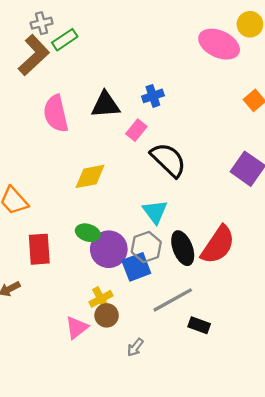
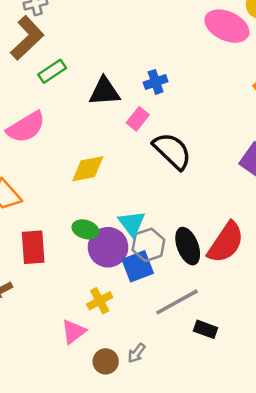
green rectangle: (65, 40) -> (52, 71), moved
pink semicircle: (56, 114) -> (26, 127), moved, turned -108
cyan triangle: (155, 212) -> (132, 223), moved
brown circle: (107, 315) -> (106, 361), moved

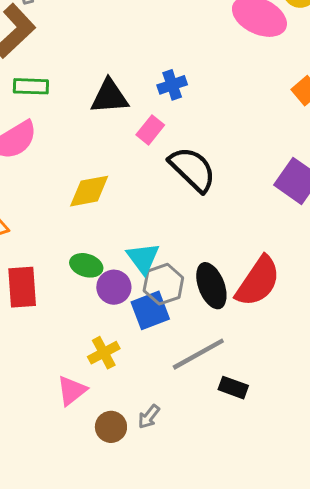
green rectangle: (52, 71) -> (31, 86), moved, turned 36
purple circle: (108, 247) -> (114, 287), size x0.7

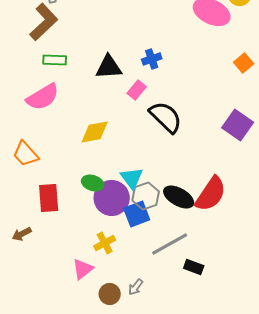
black ellipse: (211, 286) -> (179, 197), turned -40
purple circle: (114, 287) -> (112, 198), size x1.5

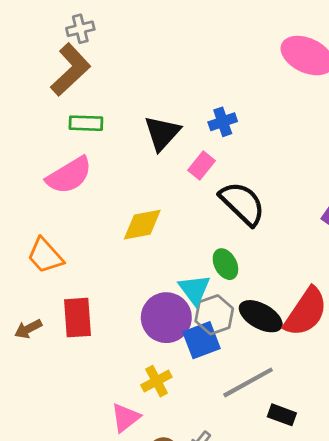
black triangle: (109, 67) -> (162, 133), turned -44
green ellipse: (93, 183) -> (225, 264), moved, turned 45
brown arrow: (22, 234) -> (28, 329), moved

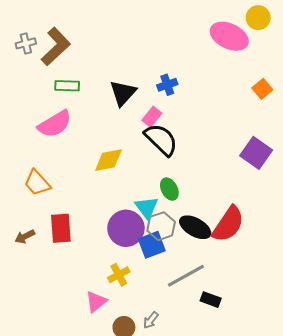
gray cross: (80, 29) -> (26, 43), moved
black semicircle: (242, 203) -> (161, 139), moved

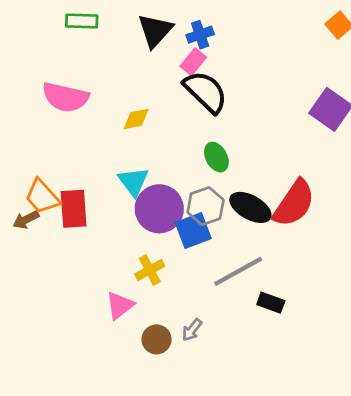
blue cross: (167, 85) -> (200, 35), moved
pink semicircle: (55, 124) -> (65, 97), moved, turned 44
yellow diamond: (108, 160) -> (136, 119), size x0.7
orange trapezoid: (37, 183) -> (42, 197), moved
cyan triangle: (147, 208) -> (133, 182), moved

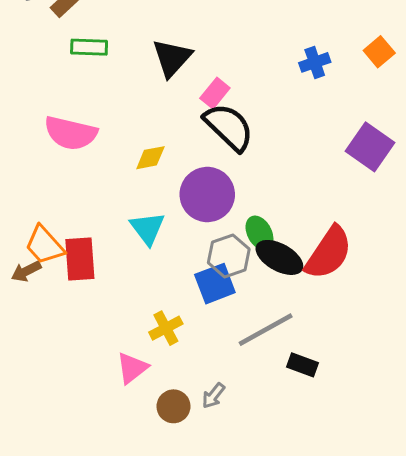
blue cross: (200, 35) -> (315, 62), moved
green ellipse: (216, 157) -> (259, 233), moved
purple circle: (159, 209) -> (207, 195), moved

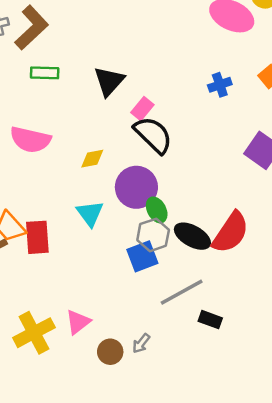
green ellipse: (259, 233) -> (157, 210), moved
yellow cross: (166, 328) -> (34, 333), moved, size x1.6

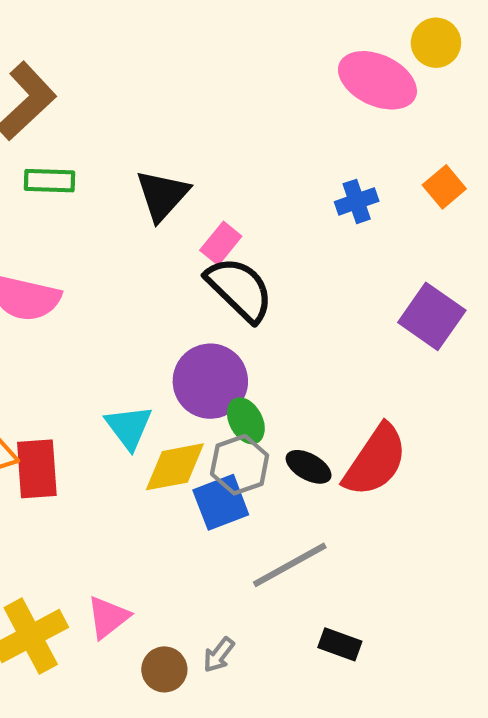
yellow diamond: (92, 159) -> (175, 467), moved, size x1.5
black ellipse: (192, 236) -> (309, 467), size x0.7
black rectangle: (210, 320) -> (340, 644), moved

